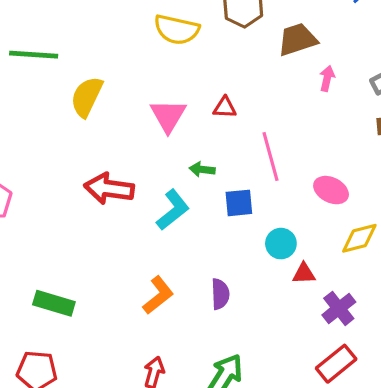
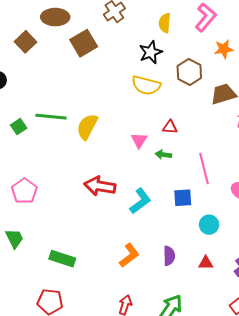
green line: (34, 55) -> (51, 117), moved
red triangle: (225, 107) -> (170, 127), moved
pink triangle: (168, 116) -> (139, 140), size x0.7
green arrow: (202, 169) -> (163, 155), moved
red triangle: (304, 274) -> (206, 263), moved

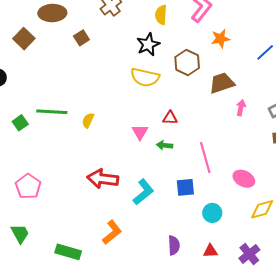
brown square: (84, 43) -> (81, 38), size x0.6
yellow semicircle: (87, 127) -> (88, 120), size x0.6
orange L-shape: (129, 255) -> (112, 232), moved

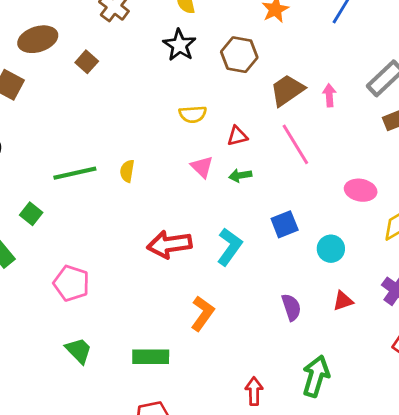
yellow semicircle: (145, 77) -> (193, 114), moved, size x0.7
brown trapezoid: (222, 83) -> (287, 90), moved
green square: (20, 123) -> (31, 214), moved
pink line: (205, 158) -> (295, 144), moved

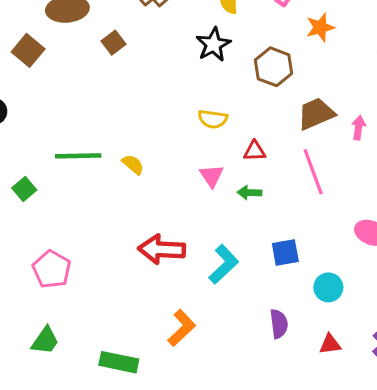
yellow semicircle: (127, 171) -> (133, 164), turned 110
purple semicircle: (291, 307) -> (279, 324), moved
green trapezoid: (79, 350) -> (45, 341), turned 68

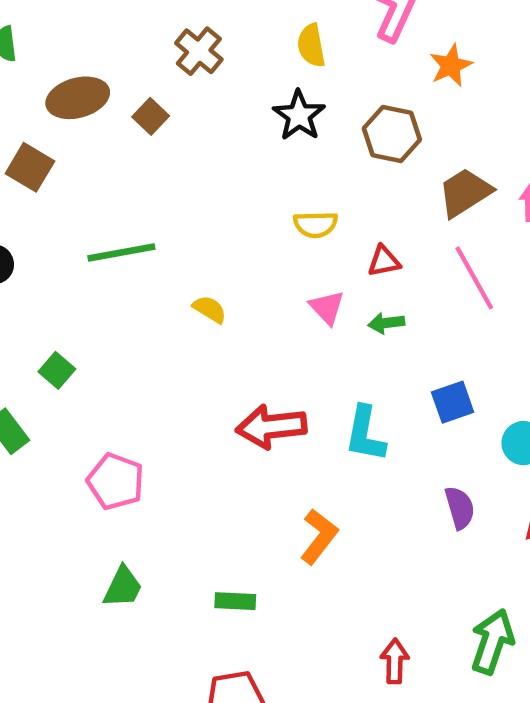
brown square: (114, 43) -> (151, 116), moved
green line: (78, 156) -> (121, 253), moved
cyan L-shape: (224, 264) -> (365, 434), turned 153
green rectangle: (119, 362) -> (235, 601), size x0.7

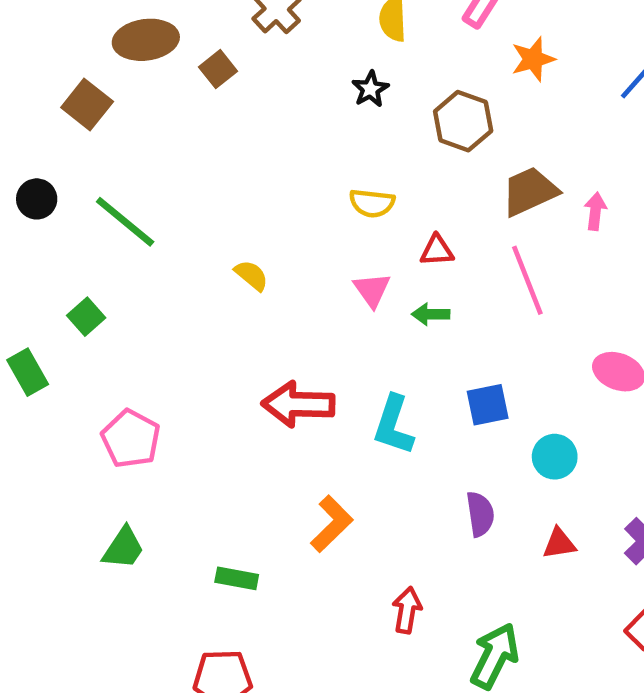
black star: (299, 115) -> (370, 89), size x0.7
green line: (121, 253) -> (125, 222), moved, turned 42
red arrow: (395, 661) -> (407, 610), moved

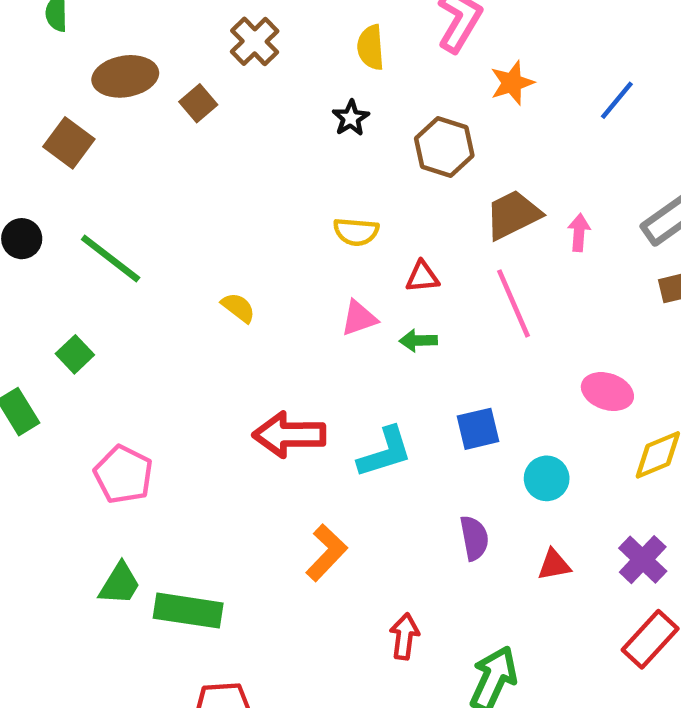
pink triangle: (372, 290) -> (359, 318), turned 48
cyan L-shape: (394, 425) -> (385, 452), turned -124
green rectangle: (237, 578) -> (188, 611), moved, size x1.6

